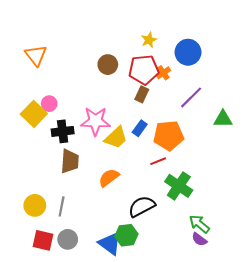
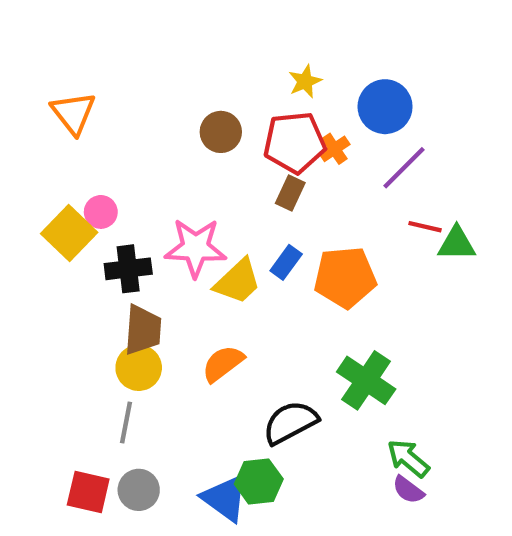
purple line: (191, 97) -> (404, 168), moved
red line: (158, 161) -> (425, 227), moved, turned 35
yellow circle: (35, 205) -> (139, 368), moved

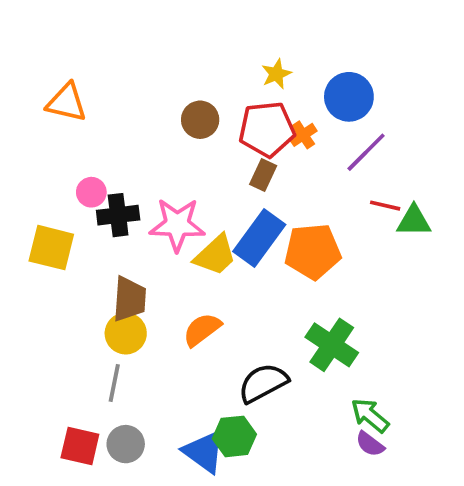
orange triangle: (73, 113) -> (67, 103), turned -39
yellow square: (69, 233) -> (51, 248), moved, turned -30
blue rectangle: (286, 262) -> (259, 238), size x1.8
black cross: (128, 269) -> (118, 215), moved

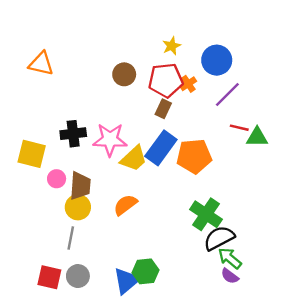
pink circle: (91, 192) -> (57, 179), moved
black semicircle: (263, 383) -> (219, 238), moved
blue triangle: (204, 452) -> (127, 281), turned 44

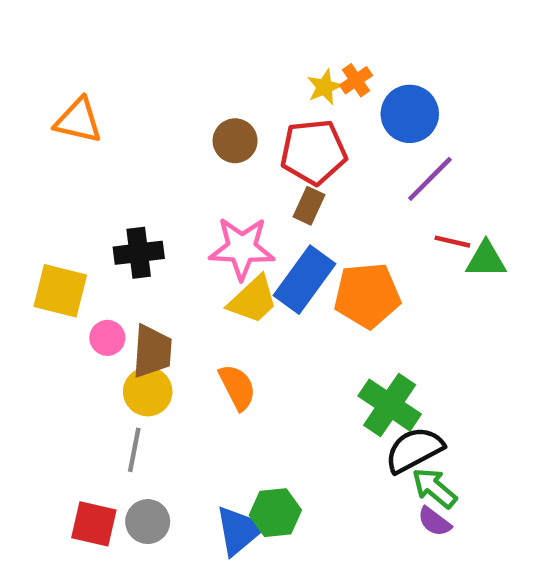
orange cross: (188, 84) -> (356, 80), moved
pink star: (110, 140) -> (242, 248), moved
orange semicircle: (125, 205) -> (237, 387), turned 100

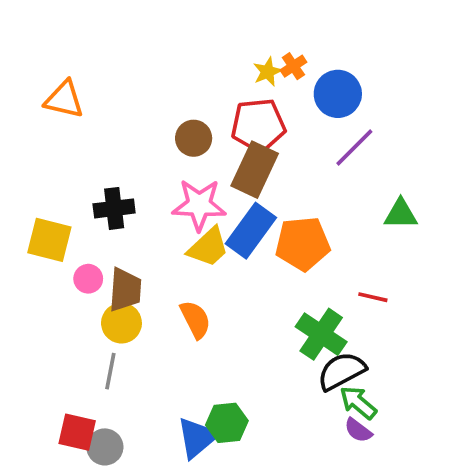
brown circle: (235, 141) -> (194, 138), moved
brown rectangle: (309, 206) -> (255, 170), size x1.8
red line: (452, 242) -> (373, 297), moved
gray circle: (148, 522) -> (105, 447), moved

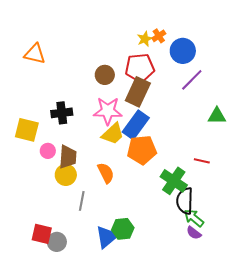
orange pentagon: (303, 244) -> (142, 150), moved
gray line: (110, 371) -> (82, 201), moved
black semicircle: (341, 371) -> (185, 201), turned -60

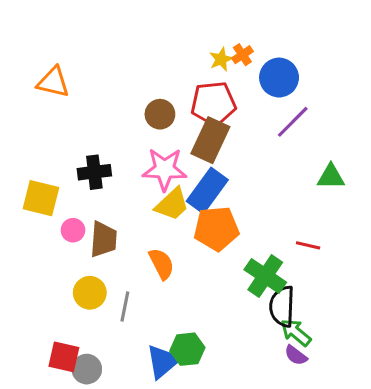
yellow circle: (66, 175) -> (90, 293), moved

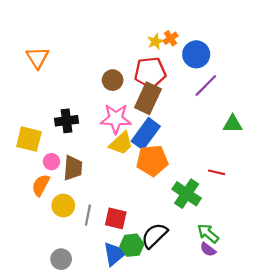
orange triangle: (53, 82) -> (38, 58), turned 45
orange semicircle: (162, 264) -> (41, 185), moved, turned -125
black semicircle: (282, 306) -> (154, 236), moved, turned 44
red square: (64, 357) -> (116, 218), moved

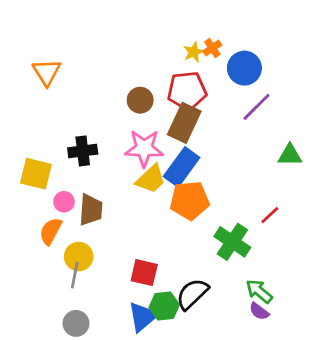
red line: (217, 172) -> (270, 215), turned -56
gray line: (88, 215) -> (75, 275), moved

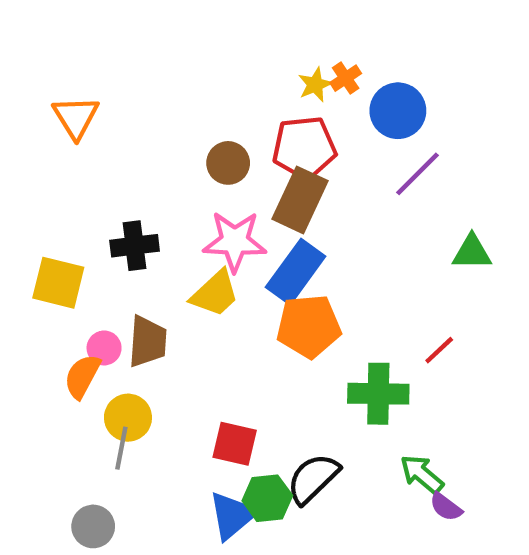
yellow trapezoid: (151, 179) -> (215, 294), moved
pink circle: (64, 202) -> (104, 348), moved
green cross: (232, 242) -> (378, 394), turned -33
purple semicircle: (259, 311) -> (446, 507), moved
gray circle: (76, 323) -> (93, 526), moved

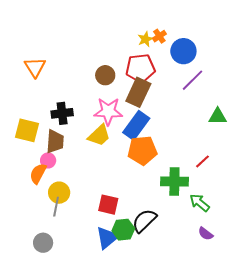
orange triangle: (76, 117) -> (35, 67), moved
brown trapezoid: (148, 341) -> (55, 141), moved
green arrow: (422, 474) -> (200, 203), moved

